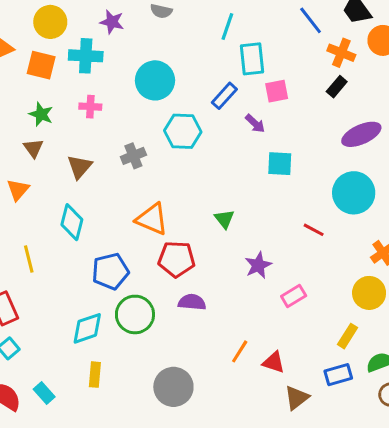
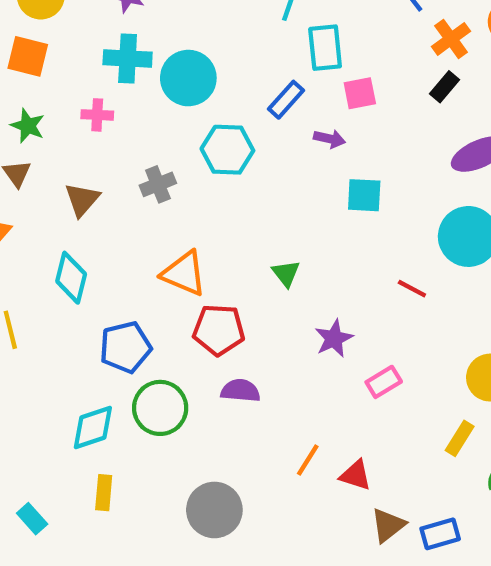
orange cross: (341, 53) -> (451, 39), turned 32
cyan cross: (86, 56) -> (128, 58), moved
purple arrow: (255, 124) -> (329, 139), turned -30
blue rectangle: (338, 375) -> (440, 534), moved

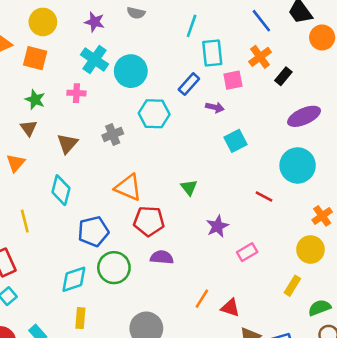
orange cross: (451, 39) -> (260, 57), moved
cyan cross: (128, 58) -> (95, 59), turned 32
cyan square: (364, 195) -> (235, 141), turned -30

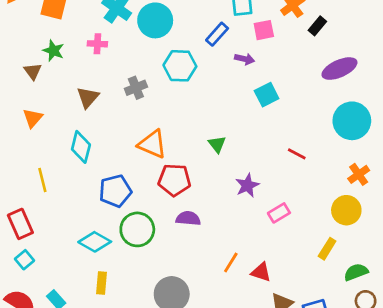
brown triangle: (29, 128) -> (33, 71), moved
cyan circle: (298, 165) -> (352, 121), moved
cyan diamond: (74, 279) -> (95, 242), turned 48

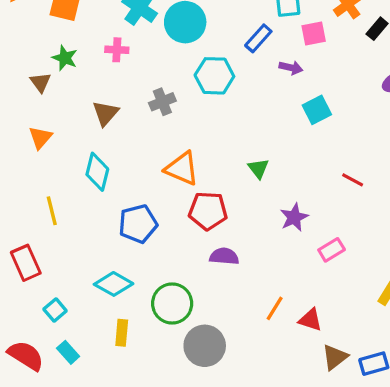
green circle: (137, 229) -> (172, 303), moved
cyan square: (25, 260) -> (55, 310), moved

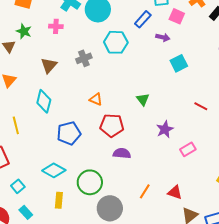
pink square: (314, 34) -> (177, 16), turned 35
orange triangle: (182, 169) -> (96, 99), size x0.6
orange line: (275, 308) -> (145, 191), moved

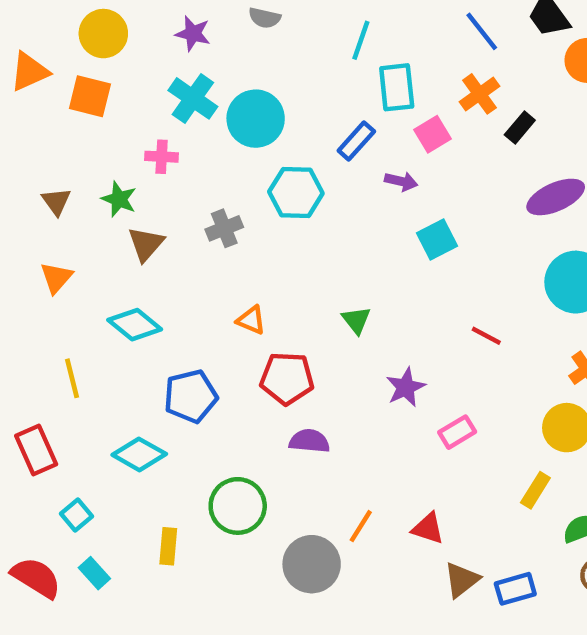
pink square: (177, 16) -> (432, 134), turned 35
green star: (24, 31) -> (119, 199), moved
cyan diamond: (44, 101) -> (135, 325), turned -65
cyan diamond: (54, 170) -> (139, 454), moved
gray circle: (110, 208) -> (312, 564), moved

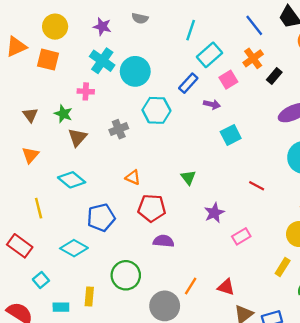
cyan rectangle: (397, 87) -> (209, 55), turned 55
red rectangle: (36, 450) -> (20, 246), turned -30
cyan rectangle: (94, 573) -> (61, 307), moved, turned -49

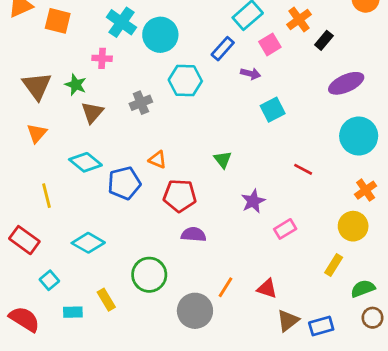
brown triangle: (30, 115) -> (37, 86), size x1.6
blue pentagon: (101, 218) -> (124, 183), moved
yellow rectangle: (89, 296) -> (106, 300), turned -36

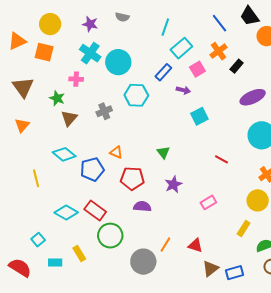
brown triangle: (37, 86) -> (23, 87), moved
orange triangle: (37, 133) -> (22, 125), moved
purple star: (253, 201) -> (173, 184), moved
red rectangle: (24, 240) -> (95, 210), moved

